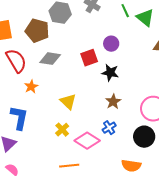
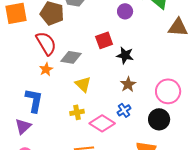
purple circle: (111, 44) -> (125, 11), moved
gray diamond: (50, 59) -> (71, 57), moved
red semicircle: (16, 61) -> (46, 43), moved
yellow cross: (62, 130) -> (77, 112), turned 32

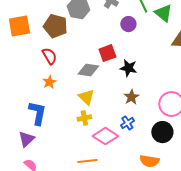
red semicircle: (46, 43) -> (49, 56), size x0.7
gray diamond: (71, 57) -> (88, 70), moved
yellow cross: (77, 112) -> (84, 118), moved

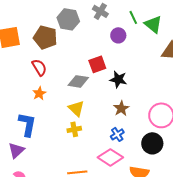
pink diamond: (105, 136) -> (110, 157), moved

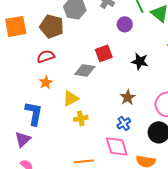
red semicircle: (39, 67) -> (46, 56), turned -78
black star: (118, 79) -> (140, 61), moved
yellow triangle: (76, 108) -> (71, 98), moved, turned 48
pink diamond: (110, 157) -> (117, 146), turned 40

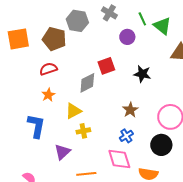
gray diamond: (85, 70) -> (87, 83), turned -35
purple triangle: (23, 139) -> (62, 152), moved

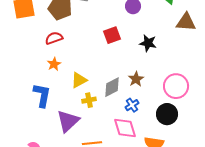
gray diamond: (87, 83) -> (112, 87), moved
purple triangle: (62, 152) -> (68, 121), size x1.4

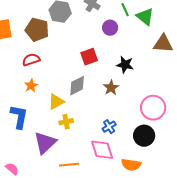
brown star: (136, 79) -> (111, 88), moved
gray diamond: (112, 87) -> (77, 86), moved

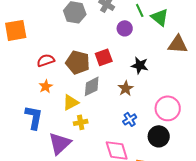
brown pentagon: (37, 30) -> (78, 62), moved
blue cross: (109, 127) -> (130, 119), moved

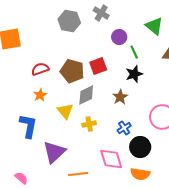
green line: (140, 10) -> (134, 52), moved
black star: (140, 65) -> (134, 74), turned -30
yellow triangle: (71, 102) -> (65, 111), turned -42
yellow cross: (81, 122) -> (89, 124), moved
black circle: (159, 136) -> (140, 147), moved

